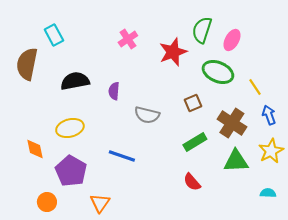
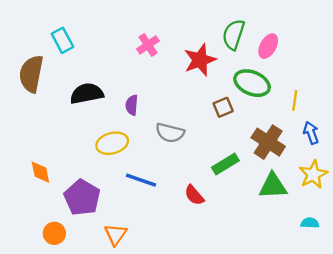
yellow line: (255, 87) -> (295, 100), turned 42
brown square: (193, 103) -> (223, 107), moved
yellow ellipse: (70, 128) -> (112, 143), moved
red semicircle: (192, 182) -> (194, 195), moved

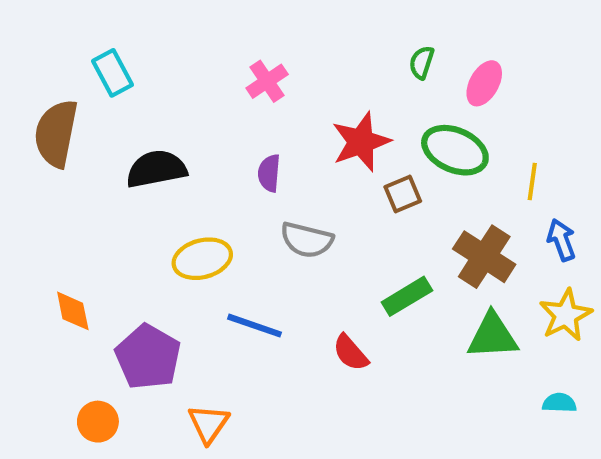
green semicircle: (234, 35) -> (422, 62), size x0.6
red star: (200, 60) -> (361, 142), moved
purple semicircle: (132, 105) -> (269, 173), moved

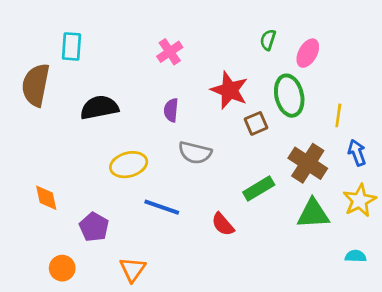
cyan rectangle: (112, 73) -> (71, 46), turned 32
red star: (361, 142) -> (229, 90), turned -30
green ellipse: (455, 150) -> (289, 96), turned 54
purple pentagon: (148, 357) -> (94, 227), size x0.7

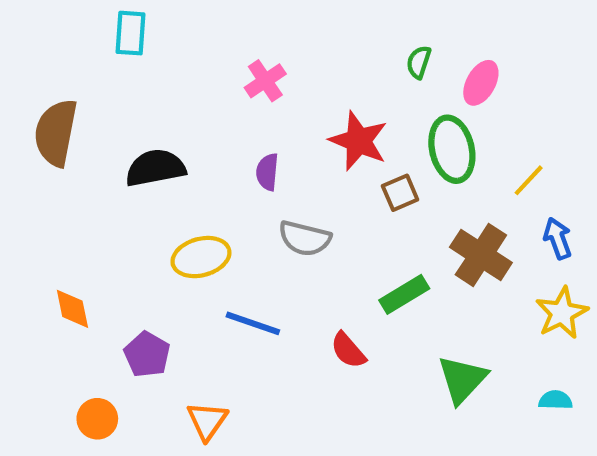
cyan rectangle: (71, 46) -> (130, 33), moved
yellow line: (338, 115) -> (529, 180), turned 35
green triangle: (313, 214) -> (462, 379), moved, turned -44

